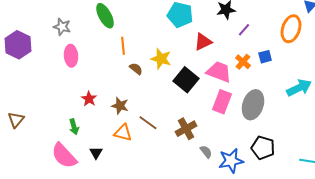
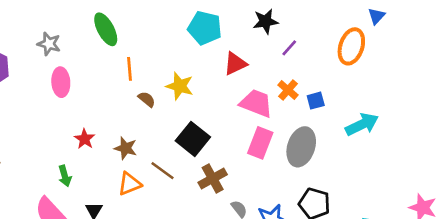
blue square: (265, 57) -> (316, 101), moved
black square: (186, 80) -> (193, 139), moved
orange triangle: (123, 133) -> (129, 184), turned -36

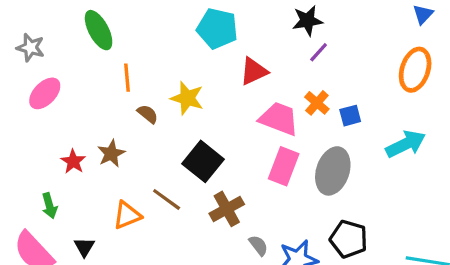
black star: (266, 21) -> (307, 21), moved
orange ellipse: (351, 46) -> (415, 70), moved
pink ellipse: (61, 82) -> (45, 93), turned 48
brown star: (126, 148) -> (111, 154), moved, turned 30

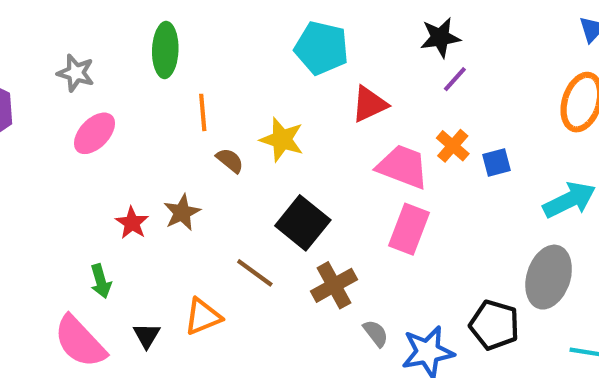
green ellipse: (99, 30) -> (165, 50), turned 30
gray ellipse: (333, 171) -> (549, 277), moved
orange triangle: (127, 215) -> (203, 317), moved

